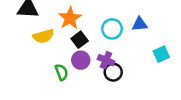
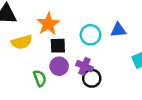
black square: (80, 40) -> (58, 46), turned 35

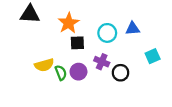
yellow semicircle: (22, 42) -> (44, 65), moved
purple circle: (59, 66) -> (78, 72), moved
black circle: (92, 78) -> (121, 73), moved

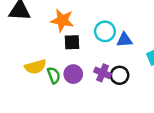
orange star: (69, 23) -> (62, 20), turned -30
blue triangle: (133, 29) -> (124, 40), moved
purple cross: (102, 62) -> (103, 73), moved

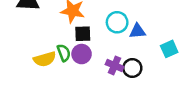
purple circle: (73, 74) -> (82, 54), moved
green semicircle: (54, 75) -> (64, 53), moved

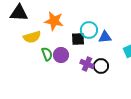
black square: (83, 34) -> (78, 39), moved
yellow semicircle: (45, 59) -> (32, 37), moved

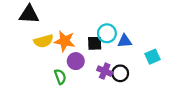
orange star: (54, 21) -> (65, 41), moved
green semicircle: (47, 54) -> (60, 77), moved

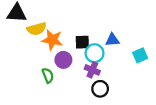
cyan circle: (107, 33) -> (95, 53), moved
yellow semicircle: (44, 41) -> (37, 29), moved
black circle: (120, 73) -> (100, 89), moved

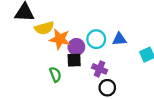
black square: (82, 42) -> (74, 60), moved
cyan circle: (95, 53) -> (96, 39), moved
purple circle: (63, 60) -> (76, 47), moved

